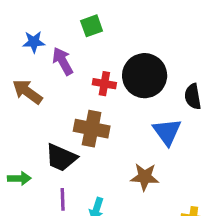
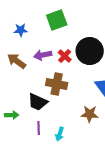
green square: (92, 26) -> (57, 20), size x1.5
purple arrow: (63, 61) -> (43, 55), moved, turned -72
red cross: (104, 84) -> (65, 56), turned 32

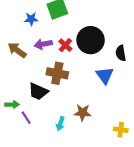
blue star: (21, 30) -> (31, 19), moved
brown star: (90, 114) -> (82, 113), moved
purple line: (39, 128) -> (26, 118), moved, turned -32

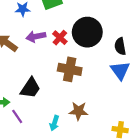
brown cross: (57, 73) -> (70, 69), moved
blue triangle: (105, 75) -> (120, 70), moved
black trapezoid: (38, 91) -> (30, 88), turned -80

